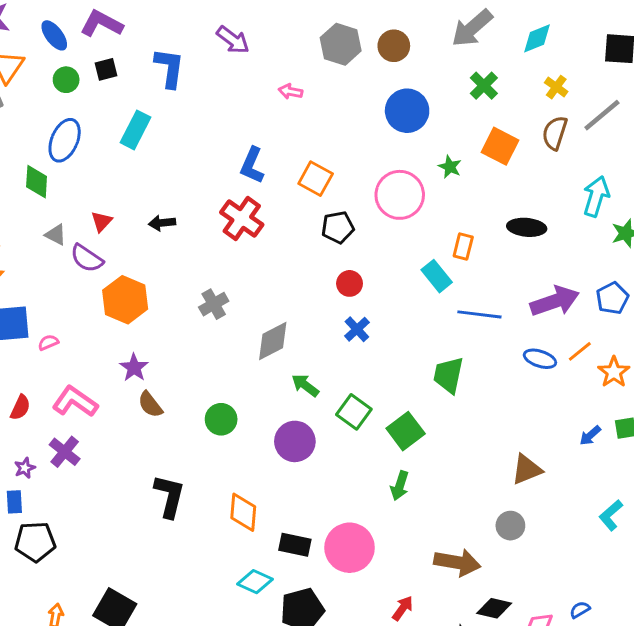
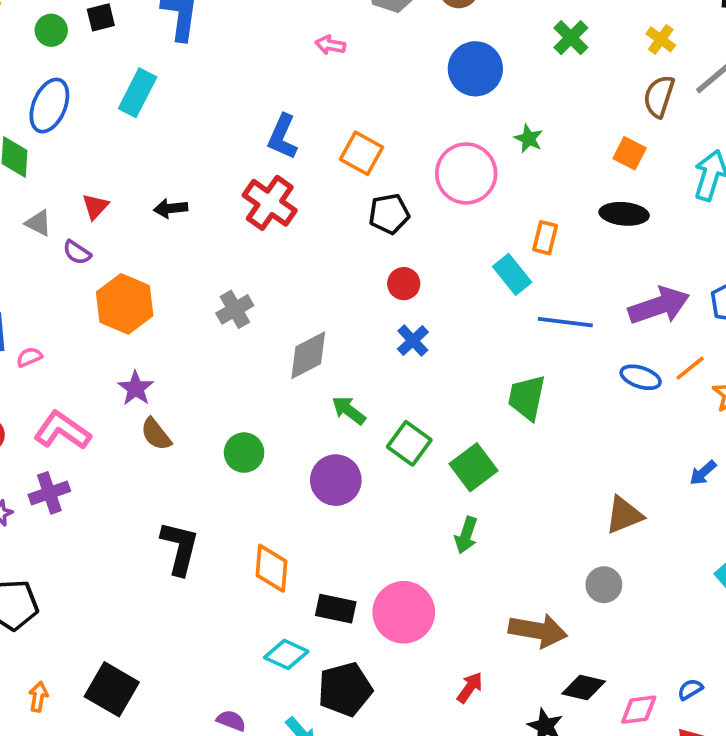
orange square: (500, 146) -> (630, 153), moved, size x0.7
purple semicircle: (87, 258) -> (77, 252), size x0.7
purple cross: (65, 452) -> (49, 493), turned 32

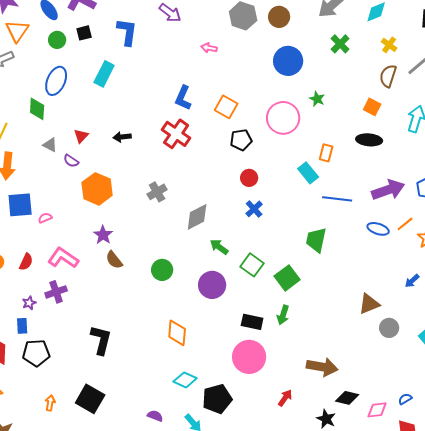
black L-shape: (180, 548) -> (101, 340), moved
gray circle: (604, 585) -> (389, 328), moved
black rectangle: (336, 609) -> (252, 322), moved

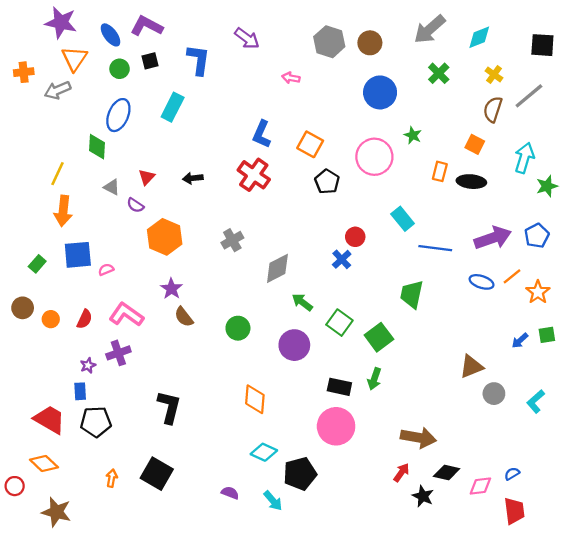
black pentagon: (241, 140) -> (327, 182), turned -30
orange rectangle: (326, 153) -> (440, 171), moved
red circle: (249, 178) -> (355, 237), moved
red arrow: (285, 398) -> (401, 473), moved

